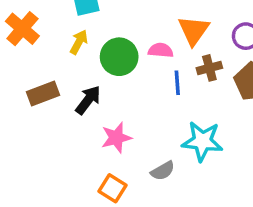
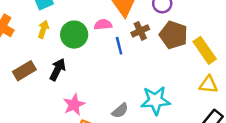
pink star: (116, 138) -> (74, 105), moved
cyan star: (202, 141) -> (155, 100), moved

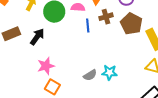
cyan star: (155, 100) -> (110, 72), size x0.7
gray semicircle: (120, 111) -> (90, 75), moved

